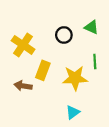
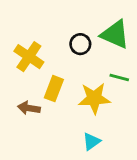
green triangle: (91, 27) -> (115, 34), size x1.6
green line: (95, 61) -> (119, 77), turned -72

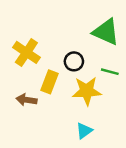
black circle: (80, 44) -> (74, 61), moved

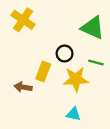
yellow cross: (26, 52) -> (23, 20), moved
cyan triangle: (84, 131) -> (74, 114), turned 48

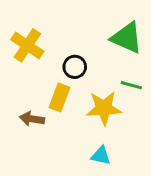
yellow cross: (23, 20) -> (27, 45), moved
black circle: (65, 53) -> (75, 67), moved

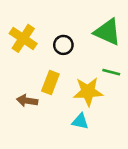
black circle: (75, 67) -> (63, 45), moved
cyan triangle: (101, 156) -> (80, 121), moved

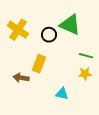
green triangle: (107, 32) -> (70, 25), moved
yellow star: (88, 92) -> (85, 74), moved, size x0.6

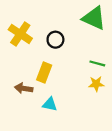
green triangle: (70, 25) -> (94, 18), moved
cyan triangle: (62, 94) -> (50, 104), moved

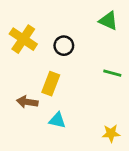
green triangle: (94, 18) -> (108, 21), size x0.7
yellow star: (96, 84) -> (111, 133), moved

